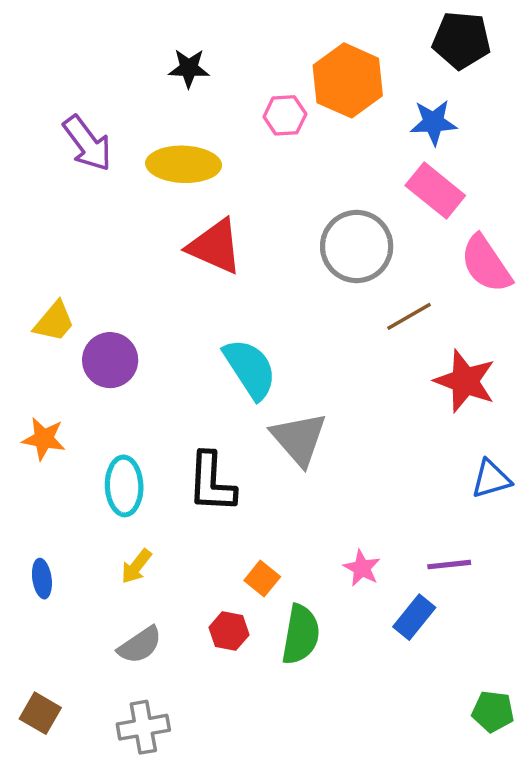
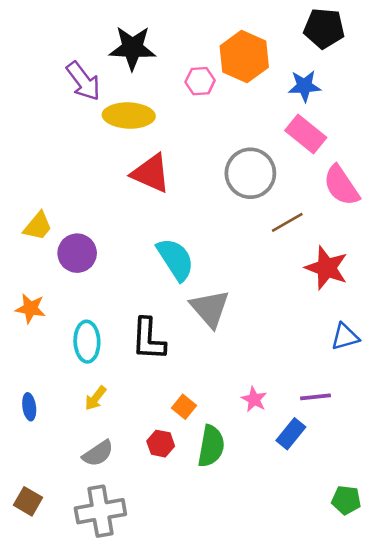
black star: (189, 68) -> (132, 48), size x1.6
purple arrow: (87, 143) -> (83, 81), moved
gray cross: (143, 727) -> (100, 511), size x1.4

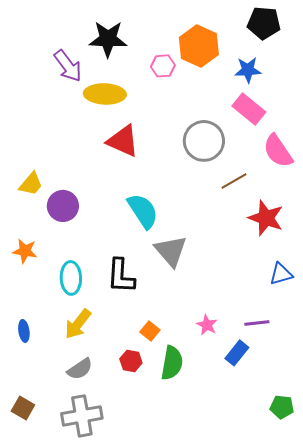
yellow arrow: (96, 398) -> (78, 324), size x1.5

